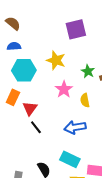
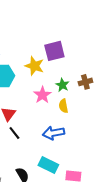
purple square: (76, 29) -> (54, 51), moved
green star: (88, 71) -> (62, 85), moved

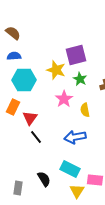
green star: (62, 85) -> (80, 79), moved

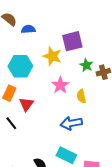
blue semicircle: (14, 56) -> (28, 29), moved
green star: (80, 79) -> (86, 65), moved
black line: (36, 137) -> (11, 123), moved

